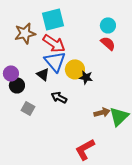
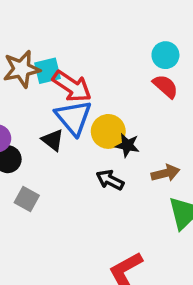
cyan square: (53, 19) -> (48, 71), moved, size x0.7
black arrow: (59, 97) -> (110, 180), moved
brown arrow: (102, 112) -> (165, 173), moved

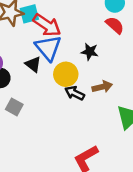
yellow circle: (108, 131) -> (66, 74), moved
black star: (127, 145) -> (90, 52), moved
brown arrow: (165, 173) -> (102, 87), moved

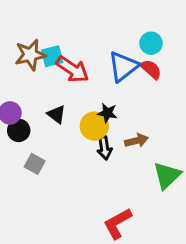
blue triangle: (48, 48) -> (123, 66), moved, turned 32
black star: (90, 52) -> (107, 113), moved
black arrow: (75, 93) -> (104, 148), turned -126

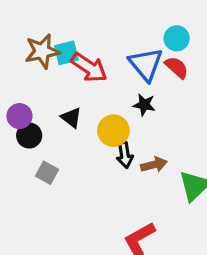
blue triangle: (123, 66) -> (146, 64), turned -32
black star: (107, 113) -> (144, 105), moved
brown arrow: (136, 141) -> (154, 165), moved

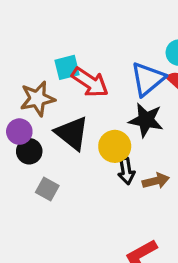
brown star: (42, 51) -> (37, 99), moved
blue triangle: (146, 64) -> (148, 79), turned 30
black star: (144, 105) -> (146, 120), size x1.5
black triangle: (71, 118) -> (72, 133), size x1.6

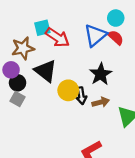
black star: (146, 120) -> (101, 74), moved, turned 30
yellow circle: (115, 146) -> (68, 90), moved
gray square: (47, 189) -> (18, 99), moved

